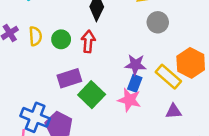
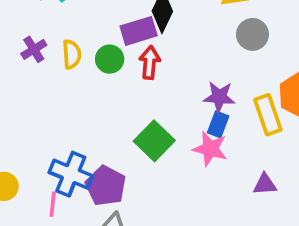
yellow rectangle: (168, 77) -> (268, 115), turned 30
purple rectangle: (69, 78) -> (139, 31), moved
purple triangle: (174, 111) -> (265, 184), moved

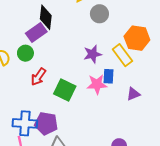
red arrow: (150, 62) -> (38, 77), moved, turned -132
blue rectangle: (218, 124) -> (108, 76), moved

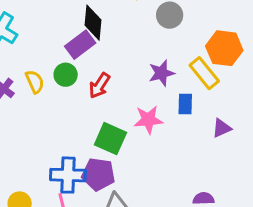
red arrow: (38, 77) -> (100, 86), moved
pink star: (97, 84) -> (148, 120), moved
green square: (65, 90) -> (110, 139), moved

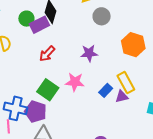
yellow rectangle: (204, 73) -> (126, 83), moved
green circle: (66, 75) -> (26, 19), moved
blue rectangle: (185, 104) -> (106, 90), moved, turned 32

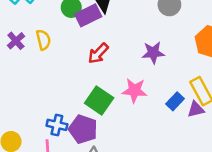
blue cross: (16, 108) -> (57, 125), size x0.7

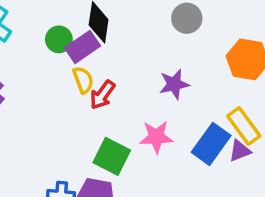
yellow semicircle: (43, 40) -> (83, 80), moved
blue rectangle: (175, 101) -> (211, 144), size x1.6

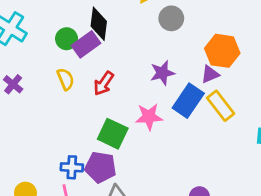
yellow semicircle: (83, 80) -> (66, 79), moved
blue rectangle: (211, 144) -> (188, 101), moved
purple triangle: (240, 151) -> (210, 74), moved

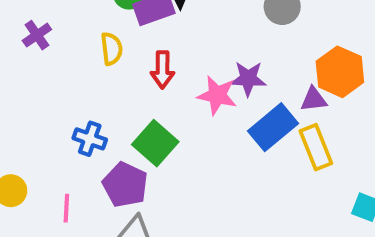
red arrow: (104, 83) -> (163, 70), turned -50
pink star: (149, 117) -> (217, 95), moved
blue cross: (72, 167) -> (90, 139), moved

